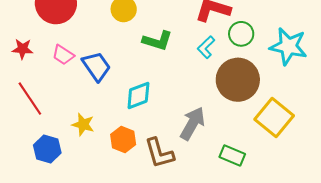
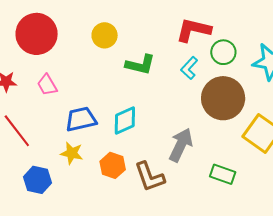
pink trapezoid: (63, 55) -> (47, 85), turned 30
blue trapezoid: (96, 66) -> (81, 119), moved, turned -64

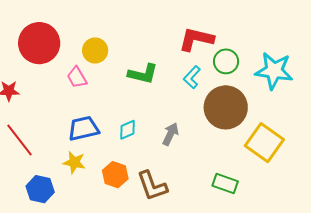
yellow circle: (105, 35) -> (95, 50), moved
pink trapezoid: (47, 85) -> (77, 77), moved
cyan diamond: (125, 121) -> (128, 130), size x0.7
gray arrow: (181, 145) -> (171, 134), moved, size x0.7

